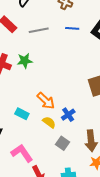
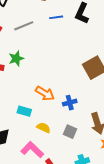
blue cross: (68, 115) -> (70, 103), turned 32
yellow semicircle: (49, 122) -> (44, 128), moved

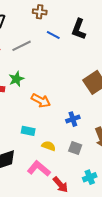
blue line: (56, 17) -> (53, 35), turned 40
orange arrow: (45, 93) -> (41, 101), moved

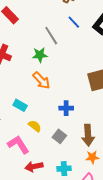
gray line: (22, 46) -> (51, 36), moved, turned 66
green star: (16, 79) -> (40, 55), moved
red arrow: (60, 185) -> (34, 166), turned 102

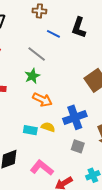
blue cross: (66, 108) -> (75, 117), size x1.6
yellow semicircle: (35, 126) -> (48, 127), moved

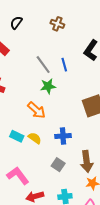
blue line: (53, 34) -> (64, 65), moved, turned 32
green star: (32, 76) -> (48, 86), moved
blue cross: (75, 117) -> (63, 136), size x0.7

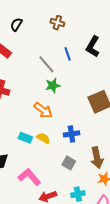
blue line: (64, 65) -> (68, 54), moved

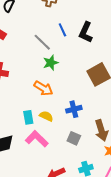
black L-shape: (93, 46) -> (86, 32), moved
cyan rectangle: (25, 138) -> (28, 117), turned 64
pink L-shape: (29, 177) -> (37, 139), moved

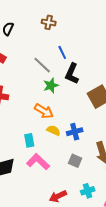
black L-shape: (86, 32) -> (72, 74), moved
yellow semicircle: (46, 116) -> (53, 130), moved

